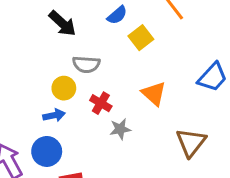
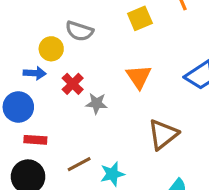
red cross: (101, 103) -> (73, 84), moved

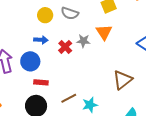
yellow circle: (51, 49) -> (45, 15), moved
orange triangle: (139, 77) -> (104, 32), moved
gray star: (97, 103) -> (83, 41), moved

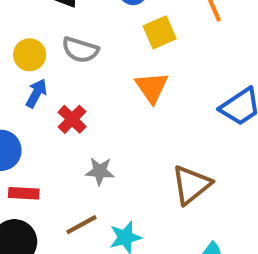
blue arrow: (41, 40) -> (36, 93), moved, turned -64
gray star: (83, 41) -> (100, 171), moved

